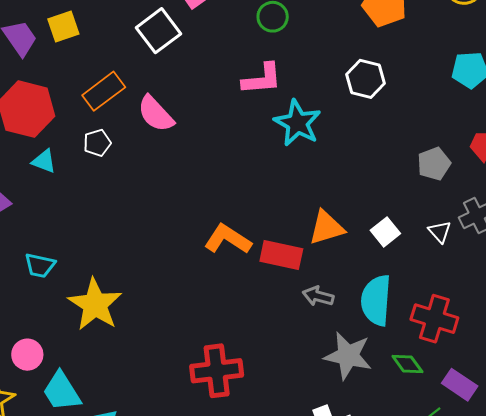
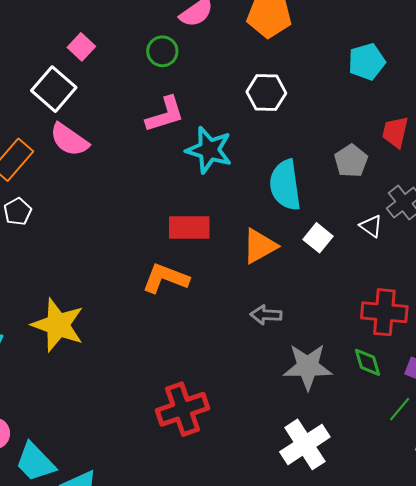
pink semicircle: (156, 114) -> (69, 140), moved
red rectangle: (281, 255) -> (189, 227), moved
cyan semicircle: (376, 300) -> (285, 185), moved
yellow star: (95, 304) -> (58, 325), moved
green diamond: (407, 364) -> (368, 362), turned 32

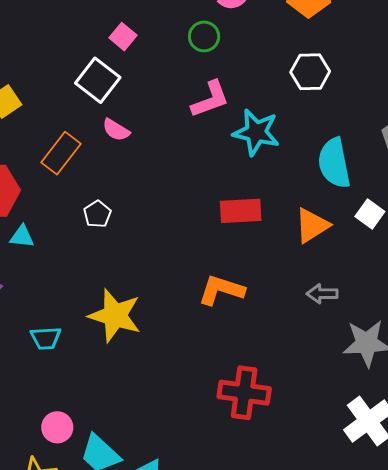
pink semicircle: (69, 140) -> (116, 130), size x0.7
white pentagon: (18, 212) -> (97, 214), moved
orange L-shape: (165, 278) -> (221, 290), moved
red cross: (182, 409) -> (244, 393), turned 30

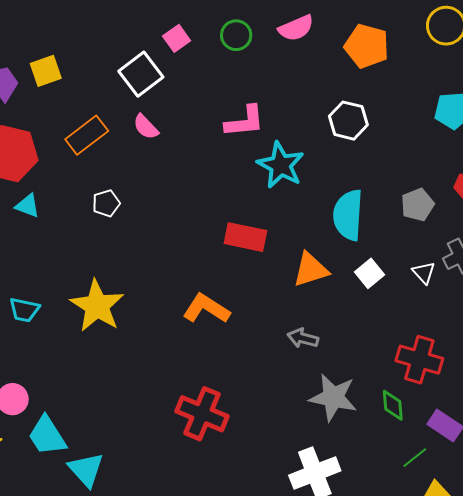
green circle: (204, 36) -> (236, 35), moved

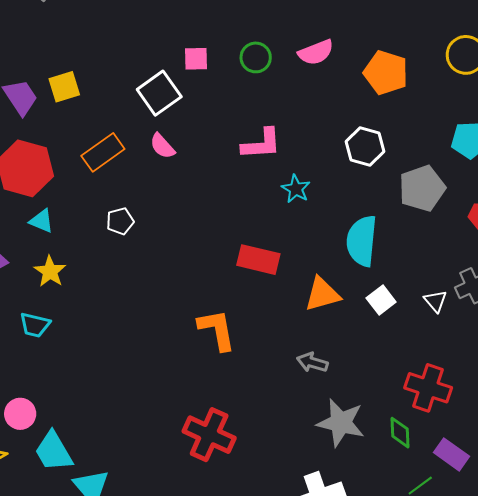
pink square: (177, 38) -> (196, 59), turned 32
cyan star: (281, 165) -> (296, 189), size x0.6
gray pentagon: (417, 205) -> (422, 188), moved, size x1.4
yellow star: (97, 306) -> (50, 271), moved, size x0.6
orange L-shape: (206, 309) -> (217, 330), turned 45

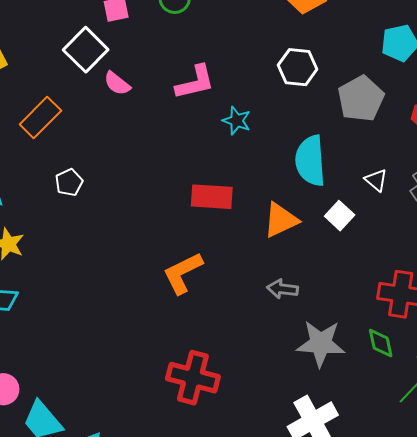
pink semicircle: (162, 146) -> (117, 83), moved
white triangle: (435, 301) -> (376, 180), moved
orange L-shape: (217, 330) -> (183, 273), turned -96

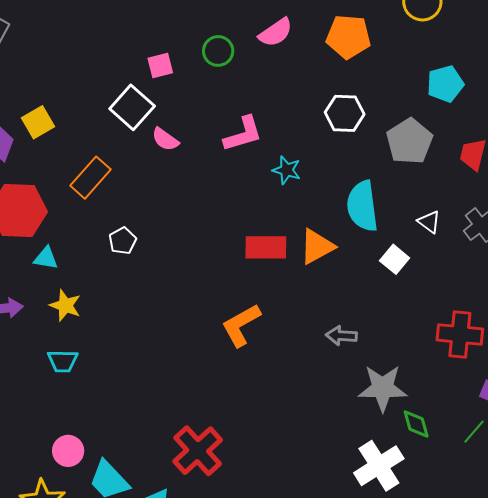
orange triangle: (281, 220) -> (317, 247), moved
green diamond: (381, 343) -> (416, 424), moved
red cross: (193, 378) -> (198, 451), moved, turned 36

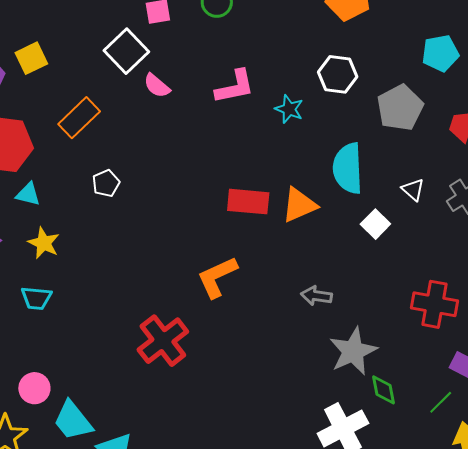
cyan star: (287, 170) -> (289, 109), moved
gray star: (383, 388) -> (353, 351), turned -30
red cross: (198, 451) -> (163, 341), moved

